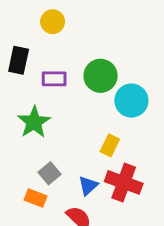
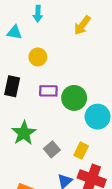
purple rectangle: (54, 79) -> (48, 91), moved
gray square: (49, 173) -> (52, 149), moved

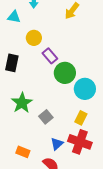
purple rectangle: (48, 91) -> (50, 56), moved, turned 49
yellow rectangle: (81, 151) -> (81, 118), moved

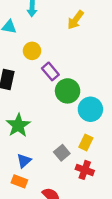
gray square: (46, 117) -> (62, 153), moved
red cross: (80, 142) -> (85, 170), size x0.7
blue triangle: (57, 144) -> (24, 161), moved

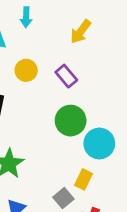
purple rectangle: (50, 71) -> (66, 76), moved
yellow rectangle: (86, 142) -> (83, 179), moved

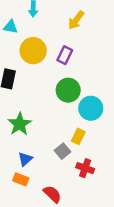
yellow circle: (26, 70) -> (33, 51), size x1.5
purple rectangle: (66, 76) -> (65, 55), turned 66

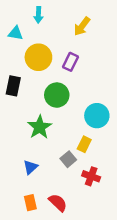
green circle: (68, 90) -> (57, 95), moved
green star: (20, 124) -> (40, 127), moved
orange rectangle: (21, 179) -> (30, 203), moved, turned 56

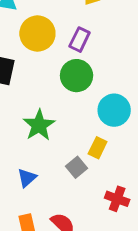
green circle: (57, 95) -> (77, 76), moved
red cross: (91, 176) -> (117, 199), moved

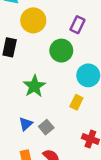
purple rectangle: (80, 40) -> (77, 25), moved
gray square: (77, 167) -> (46, 127), moved

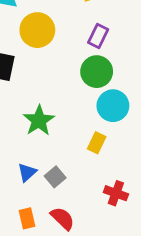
green circle: (61, 51) -> (97, 72), moved

